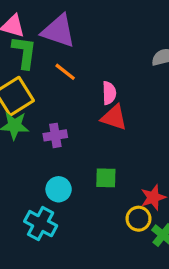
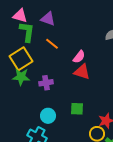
purple triangle: (59, 31) -> (48, 19), size x0.7
pink semicircle: (109, 93) -> (79, 57), turned 40

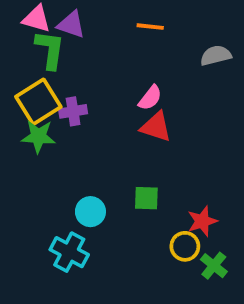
purple triangle: (48, 19) -> (71, 25), moved
orange line: (52, 44) -> (150, 27), moved, turned -32
purple cross: (46, 83) -> (73, 111), moved

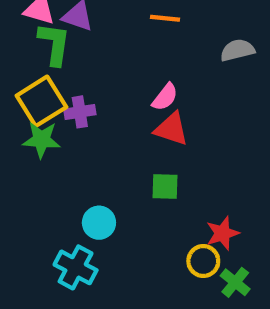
green square: (146, 198) -> (165, 186), moved

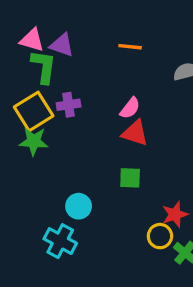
purple cross: (80, 112) -> (69, 105), moved

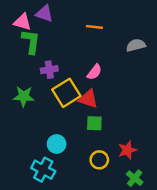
purple triangle: (62, 45) -> (44, 14), moved
yellow square: (34, 111) -> (66, 93), moved
red triangle: (135, 133) -> (88, 99), moved
yellow circle: (160, 236) -> (99, 160), moved

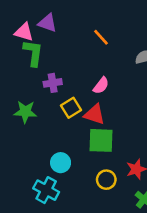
orange line: (94, 27) -> (101, 37), turned 42
yellow square: (66, 93) -> (71, 108), size x0.7
green square: (94, 123) -> (101, 140), size x1.5

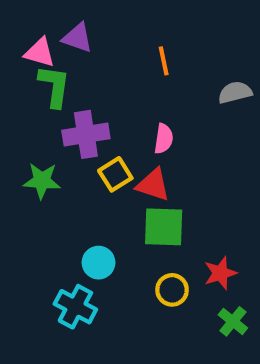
orange line: (101, 37) -> (164, 61), turned 30
purple cross: (53, 83) -> (86, 134), size x1.5
pink semicircle: (101, 86) -> (164, 139), turned -30

